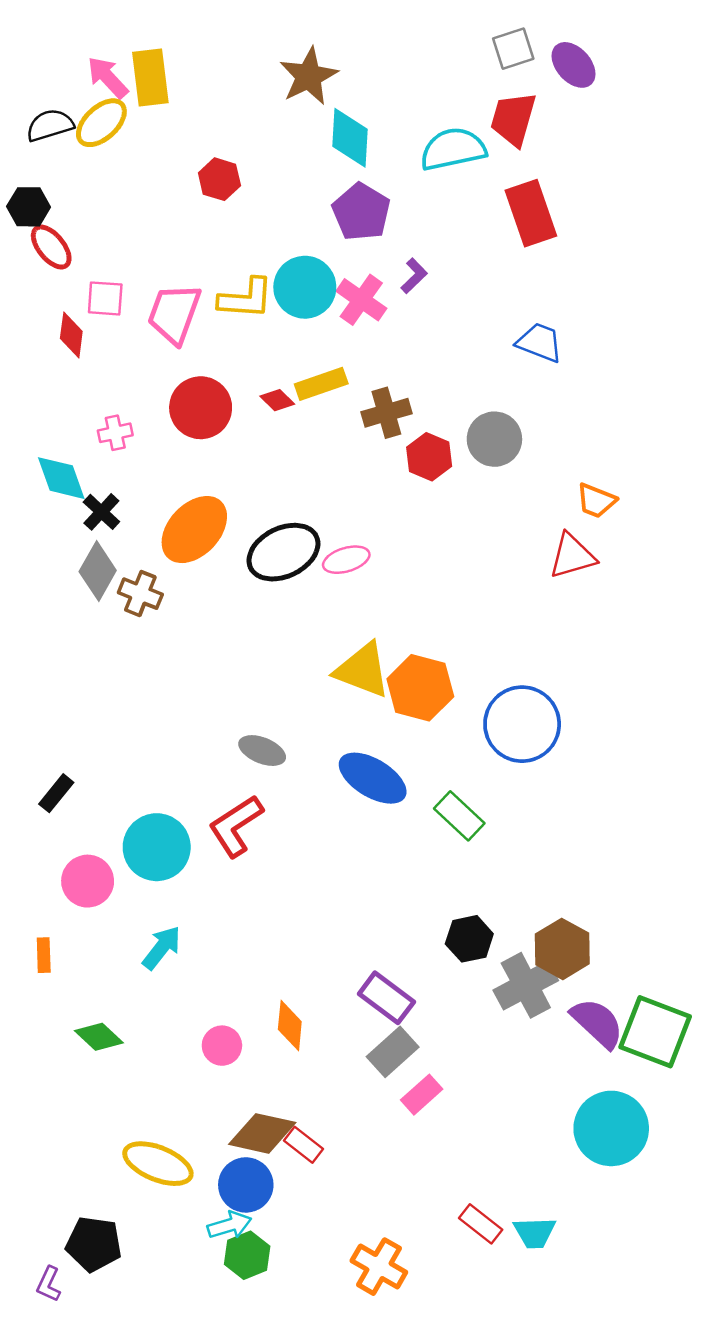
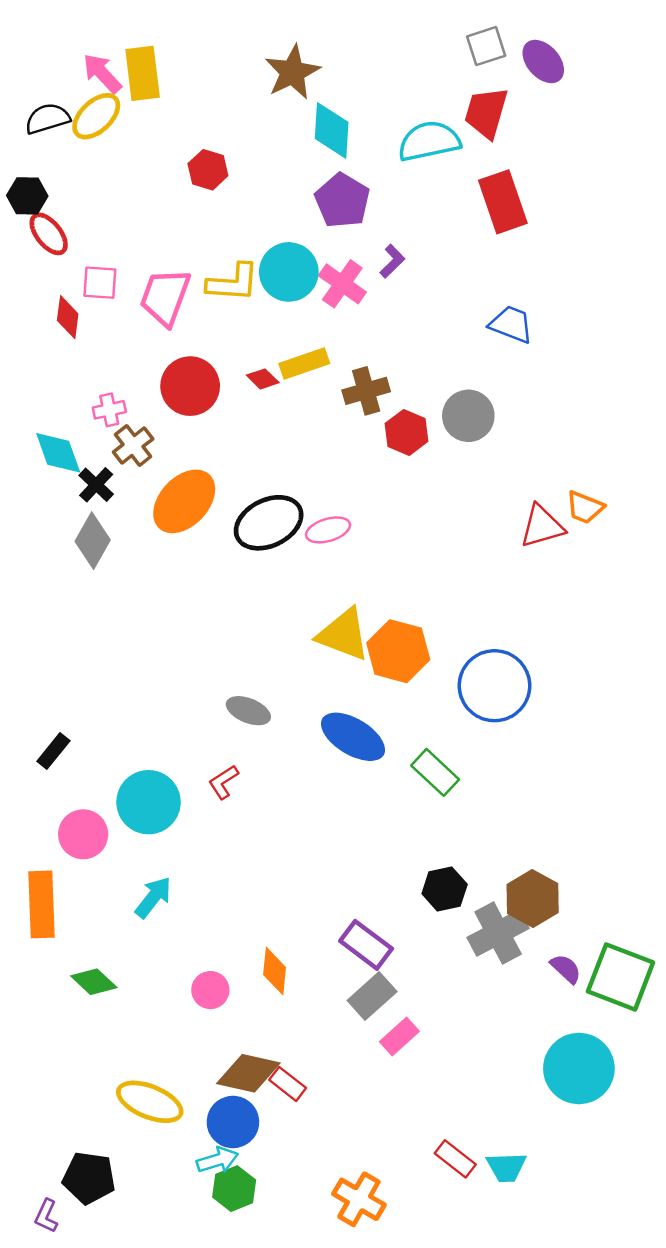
orange trapezoid: (596, 501) -> (585, 507), moved
brown cross: (140, 594) -> (133, 446), moved, turned 30
red L-shape: (236, 826) -> (223, 782), size x0.6
orange rectangle: (44, 955) -> (42, 904), size x2.0
purple semicircle: (597, 1023) -> (566, 969), size x0.6

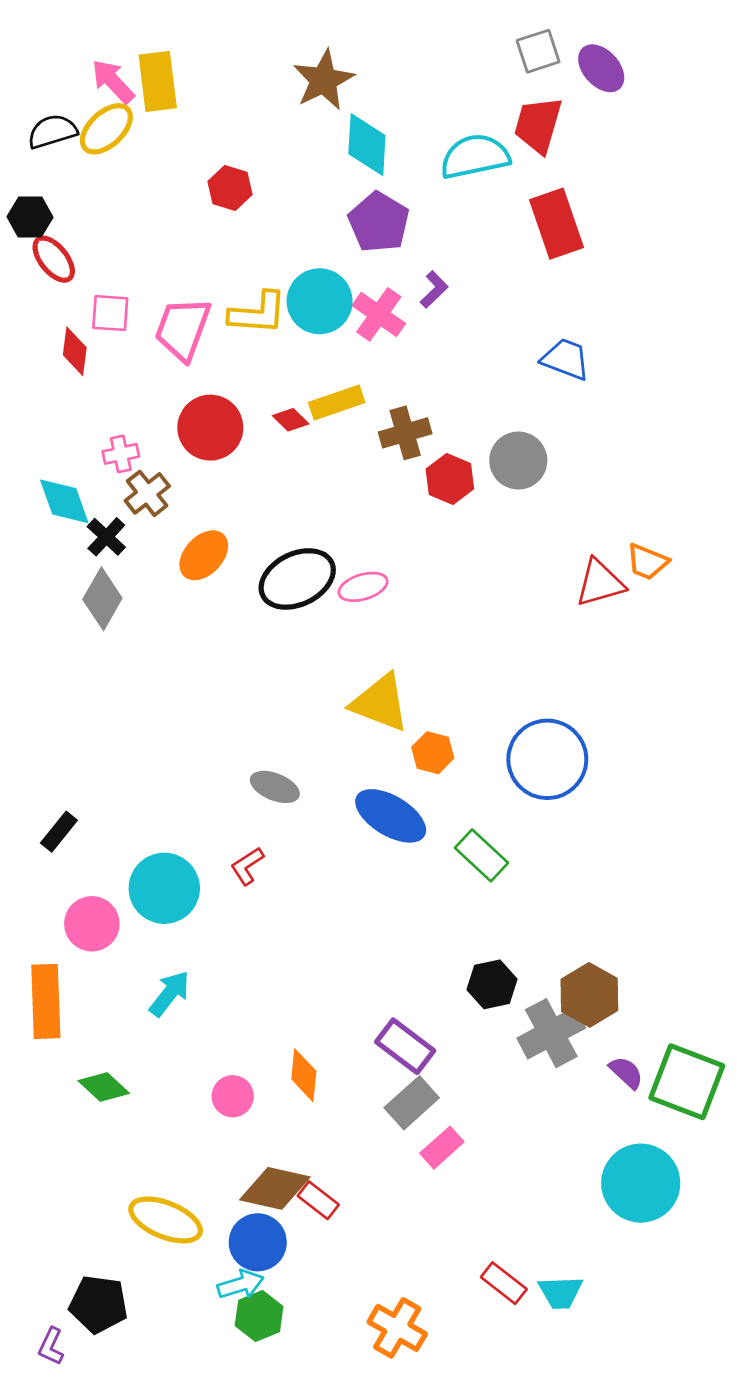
orange ellipse: (184, 501) -> (204, 555), size x0.7
orange hexagon: (398, 651) -> (433, 753), moved, size x0.6

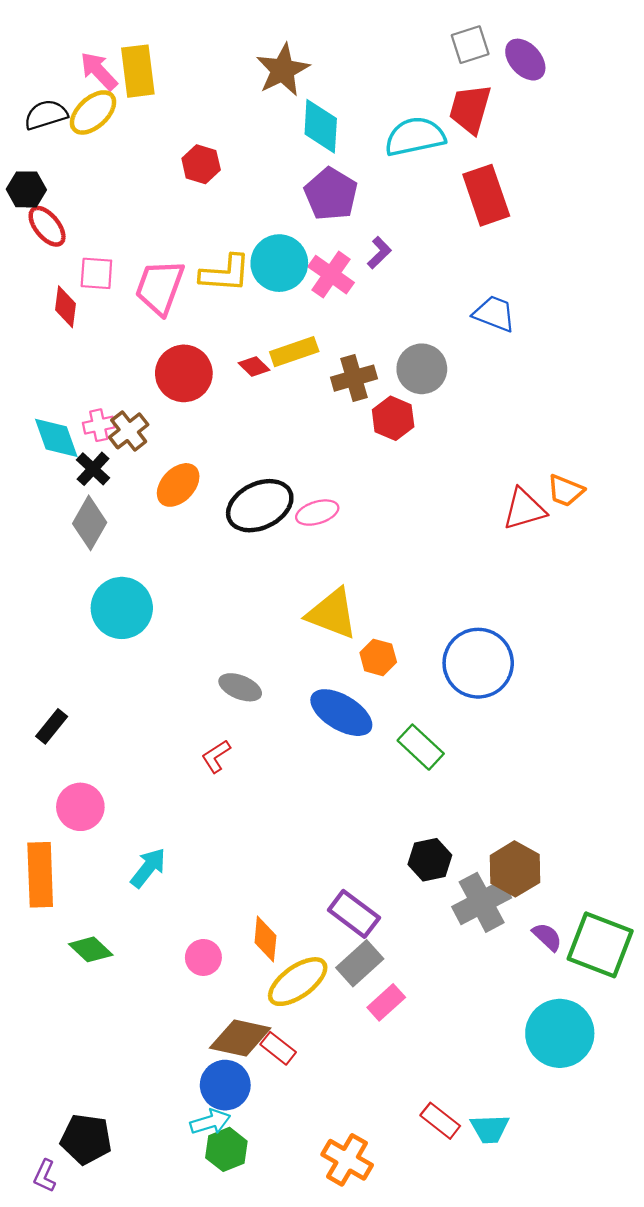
pink cross: (121, 454) -> (99, 425), moved
gray circle: (518, 461) -> (422, 369), moved
cyan circle: (164, 888) -> (122, 608), moved
yellow ellipse: (166, 1220) -> (298, 982), moved, turned -58

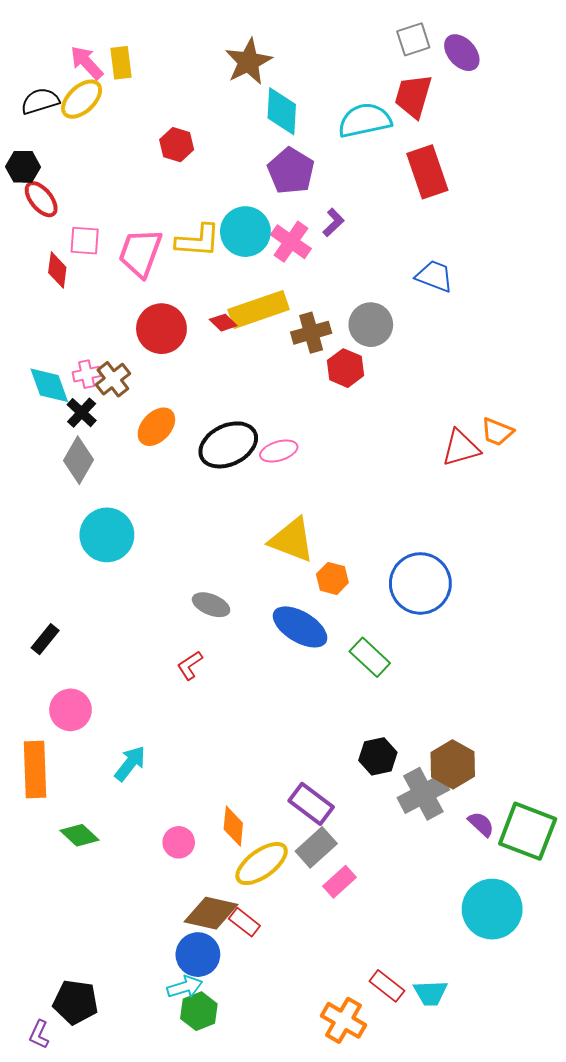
yellow rectangle: (138, 71) -> (121, 63), size x0.7
yellow rectangle: (294, 352) -> (259, 309), size x1.4
orange cross: (347, 1160) -> (344, 1020), moved

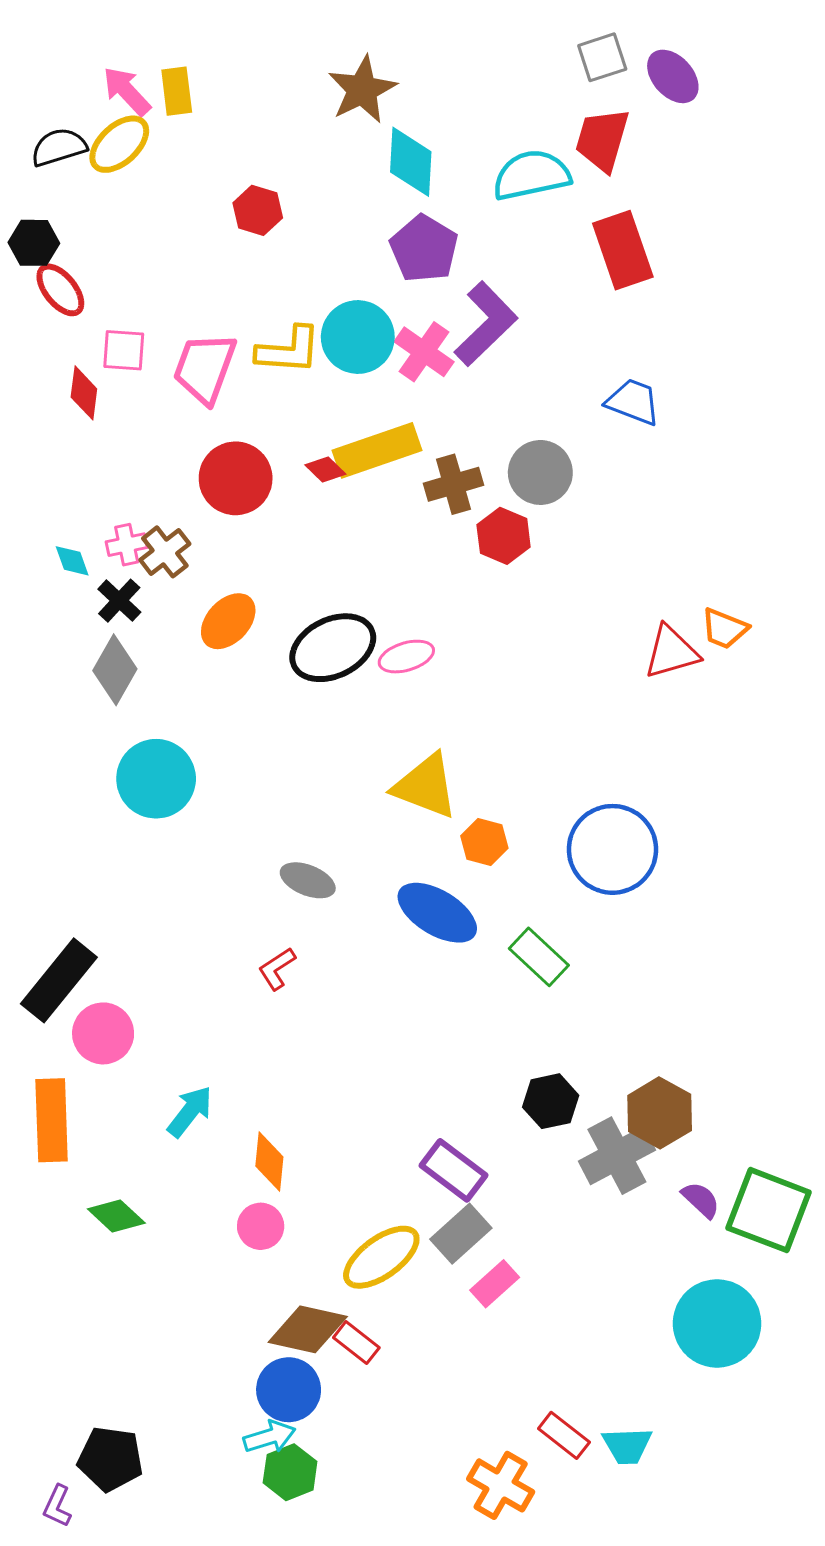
purple L-shape: (333, 222) -> (486, 324), size x2.0
cyan diamond: (49, 385) -> (72, 561), size x0.6
black rectangle: (45, 639) -> (59, 980), moved, size x1.8
orange diamond: (233, 826) -> (269, 1162), moved

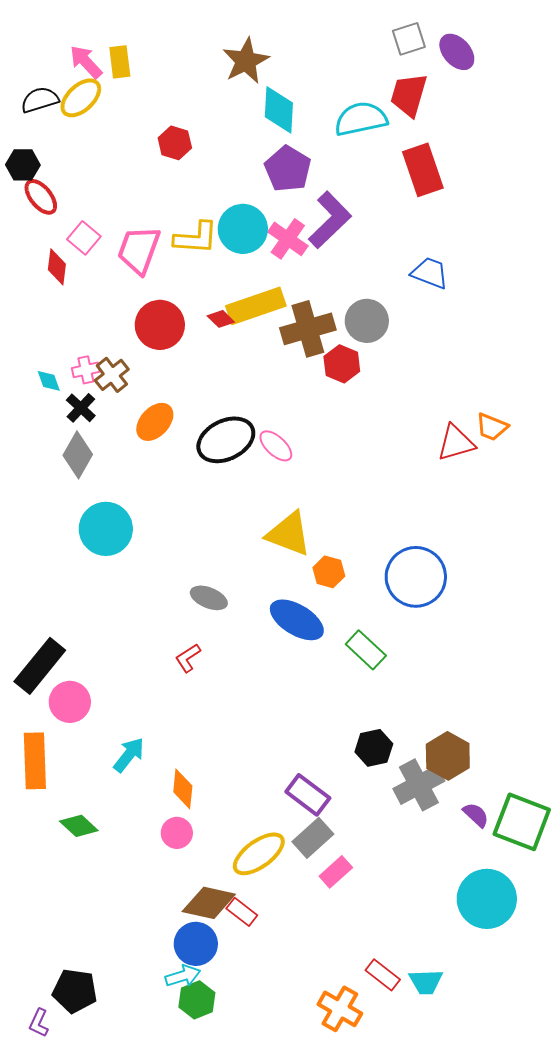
pink square: (124, 350) -> (84, 238), turned 36
brown cross: (453, 484) -> (308, 329), size x1.4
pink ellipse: (406, 657) -> (276, 446), turned 60

